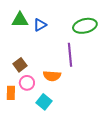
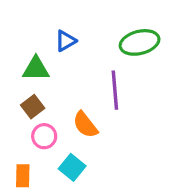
green triangle: (20, 20) -> (36, 69), moved
orange semicircle: (52, 76) -> (85, 125), turned 48
orange rectangle: (11, 93) -> (23, 176), moved

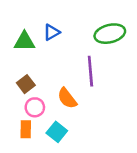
green triangle: (36, 69) -> (24, 41), moved
orange rectangle: (23, 176) -> (26, 129), moved

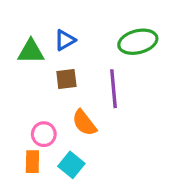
brown square: (26, 84) -> (66, 79), moved, turned 30

